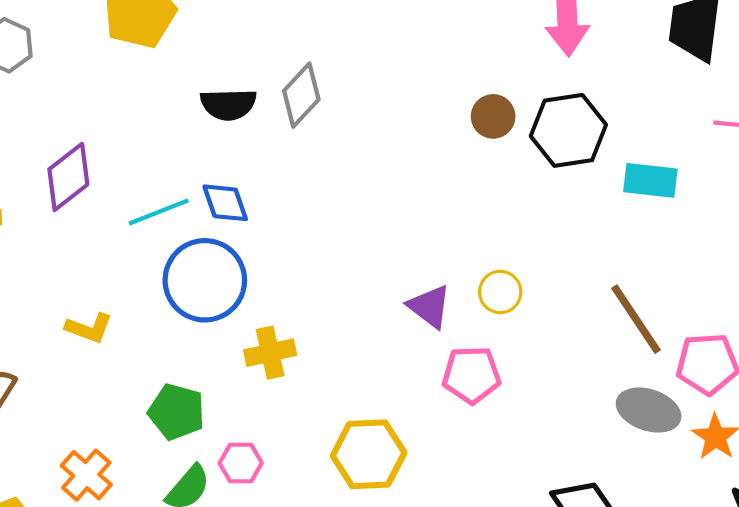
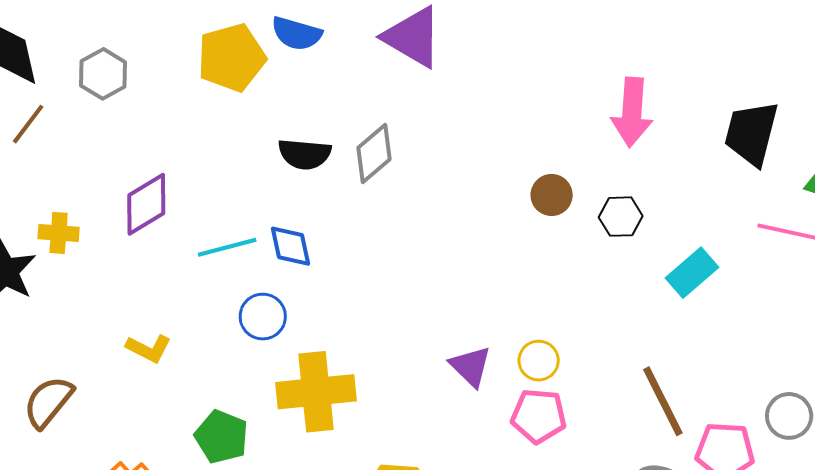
black hexagon: (568, 130) -> (621, 217), size x0.6
cyan rectangle: (650, 180) -> (692, 273), turned -54
blue circle: (205, 280) -> (263, 317), size x0.6
yellow cross: (270, 353) -> (316, 392), size x1.6
pink pentagon: (471, 375) -> (539, 416), moved

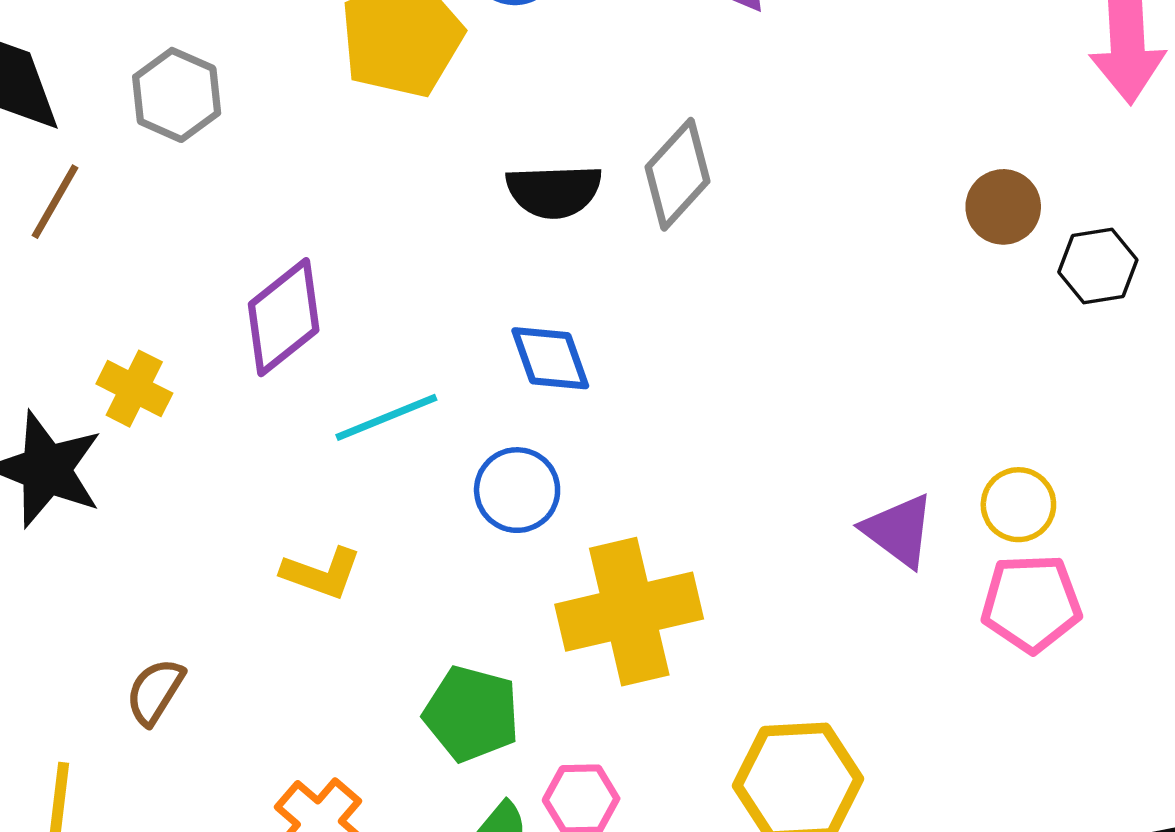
black hexagon: (621, 217) -> (1098, 266), moved
yellow cross: (59, 233) -> (134, 389), turned 30
cyan line: (227, 247) -> (386, 417), moved
brown semicircle: (48, 402) -> (155, 692), size x0.7

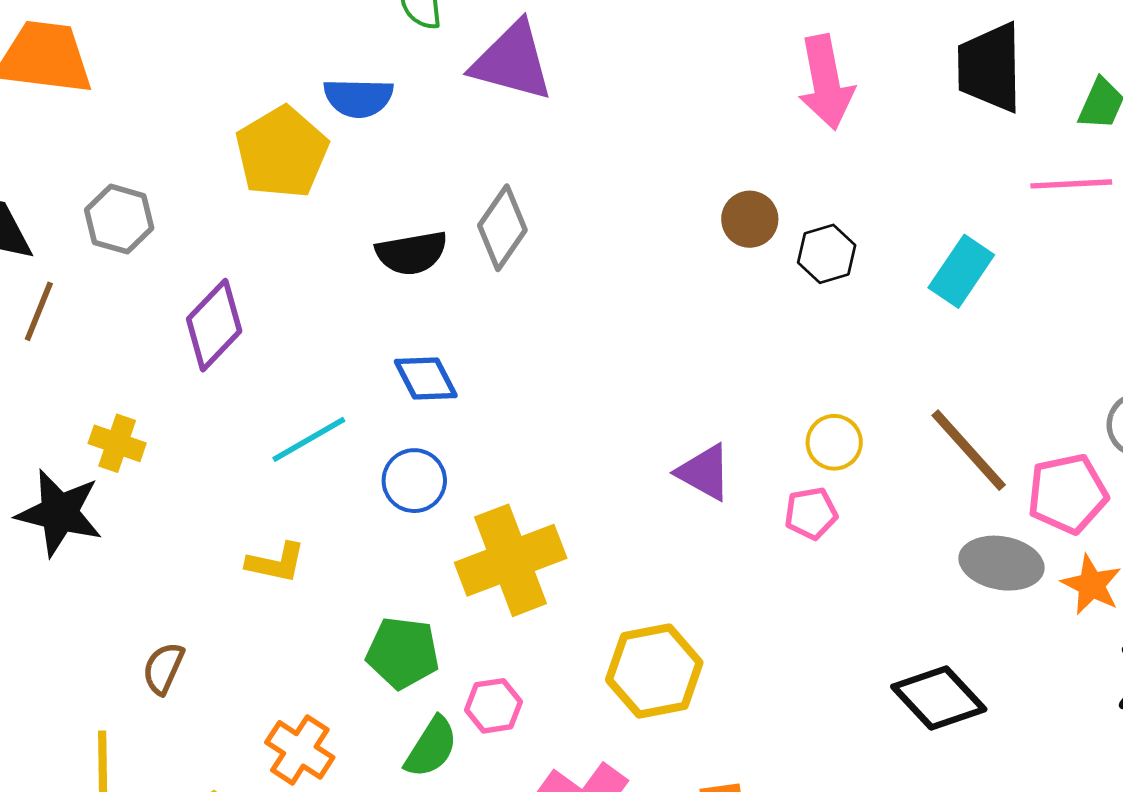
purple diamond: (284, 317) -> (214, 325), moved
yellow circle: (1018, 505) -> (834, 442), moved
pink pentagon: (1031, 603) -> (811, 513), size x0.7

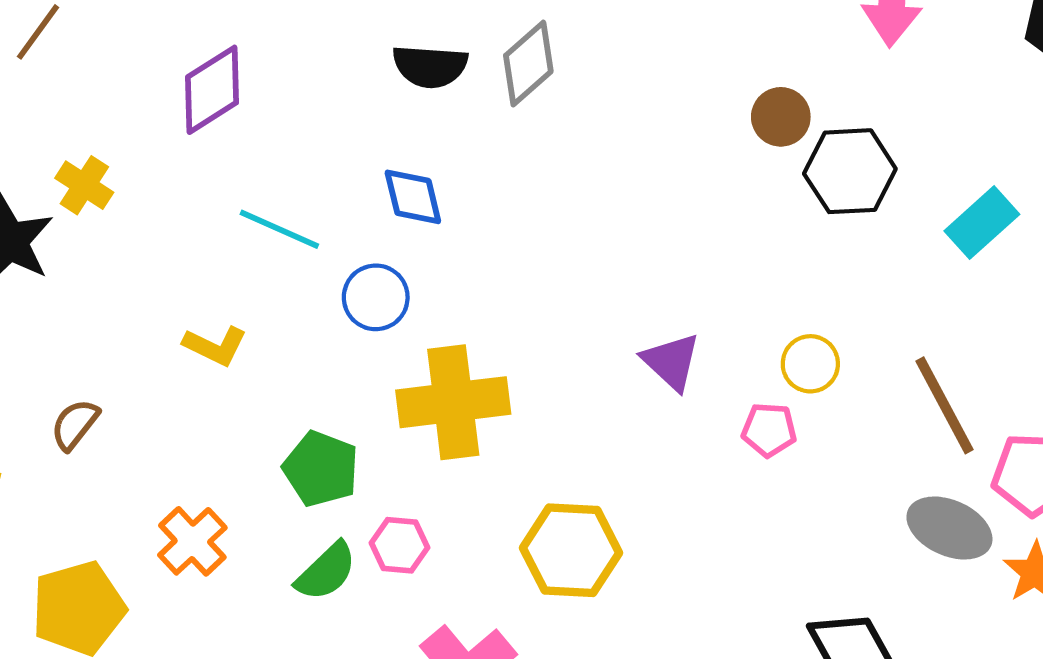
black hexagon: (827, 254) -> (850, 171), size x1.5
cyan line: (309, 439) -> (279, 229), turned 40

